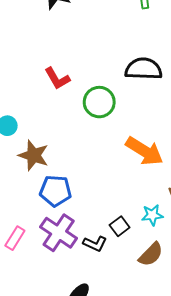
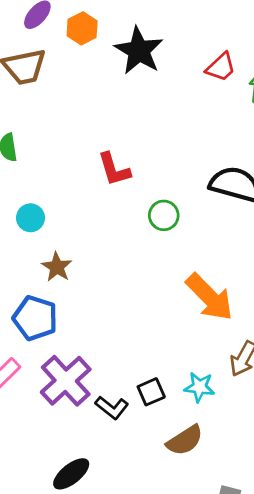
green circle: (99, 102) -> (164, 215), size x0.7
brown star: (34, 155) -> (57, 267), size x0.7
blue pentagon: (55, 191) -> (35, 318), moved

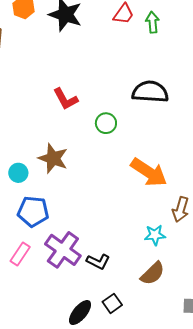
cyan circle: (31, 218) -> (18, 173), moved
brown star: (57, 267) -> (53, 158), moved, size x1.4
black square: (151, 392) -> (112, 303), moved

